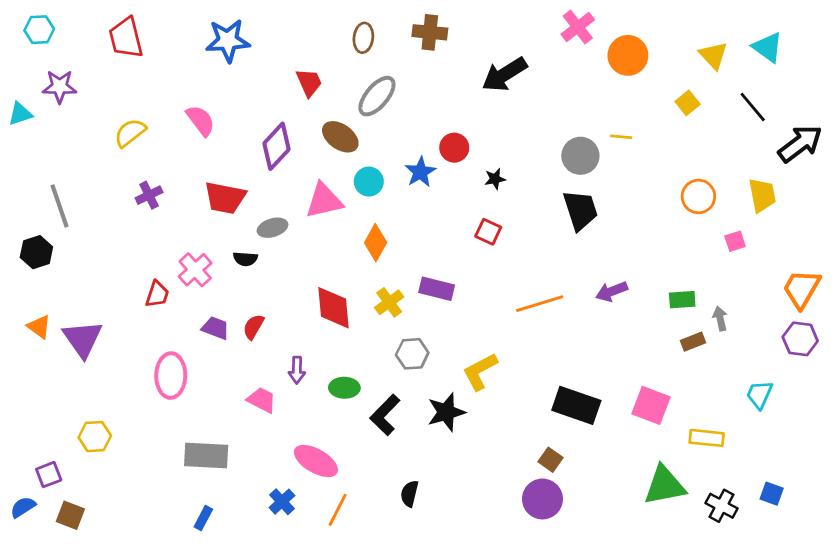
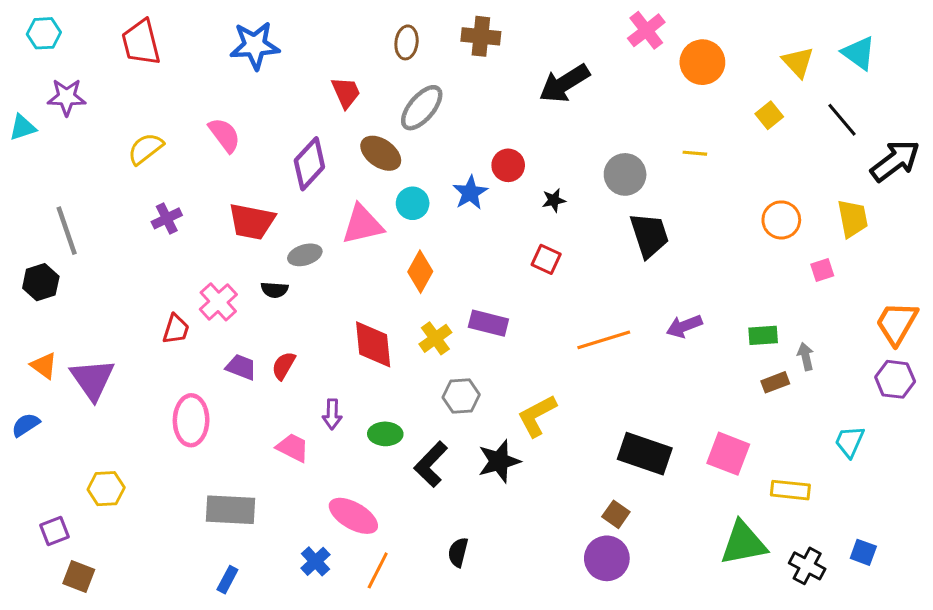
gray circle: (580, 156) -> (625, 174), moved
blue semicircle: (23, 507) -> (26, 425), moved

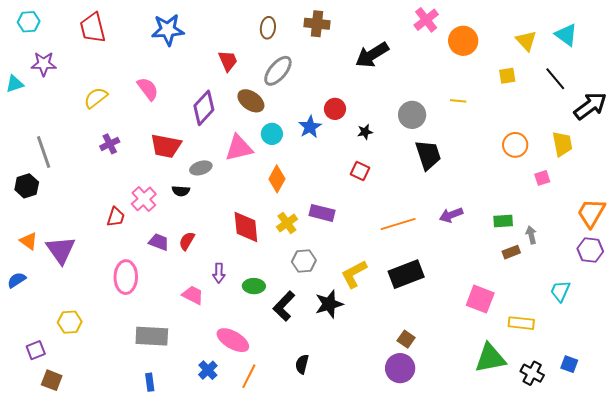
yellow square: (769, 115) -> (507, 76), turned 30
black rectangle: (645, 454) -> (406, 274), moved, turned -40
blue rectangle: (227, 580) -> (150, 382), turned -36

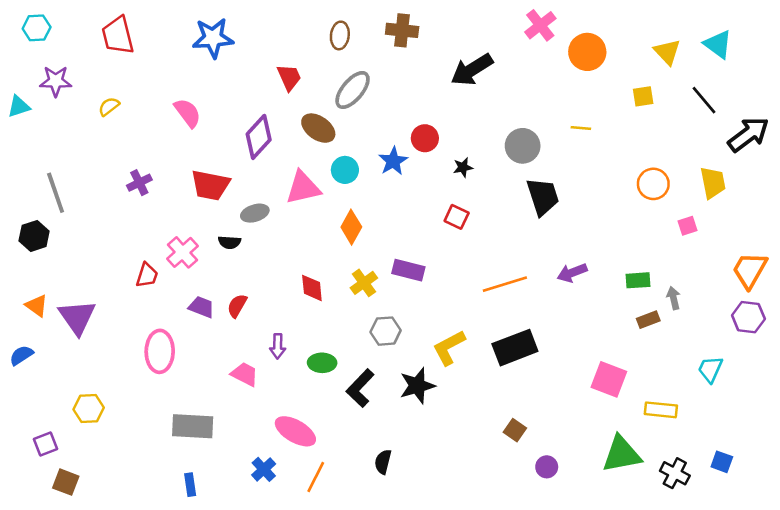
yellow semicircle: (96, 98) -> (109, 106), moved, size x0.7
red diamond: (246, 227) -> (312, 288), size x0.7
purple circle: (400, 368) -> (547, 467), moved, size x0.6

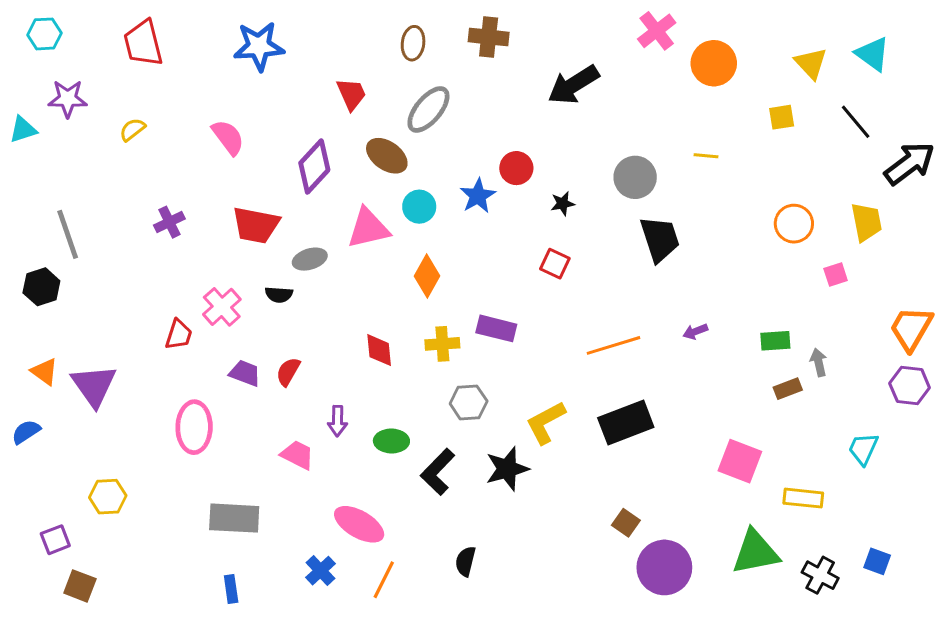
purple arrow: (572, 273) -> (695, 332), size x0.7
yellow cross: (364, 283) -> (442, 344), turned 32
purple circle: (547, 467) -> (664, 567), size x2.0

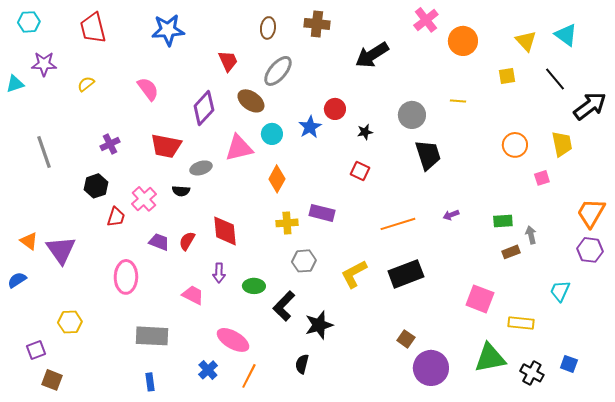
black hexagon: (41, 287) -> (96, 186), moved
red diamond: (379, 350) -> (225, 231), moved, size x1.4
black star: (507, 469) -> (319, 325), moved

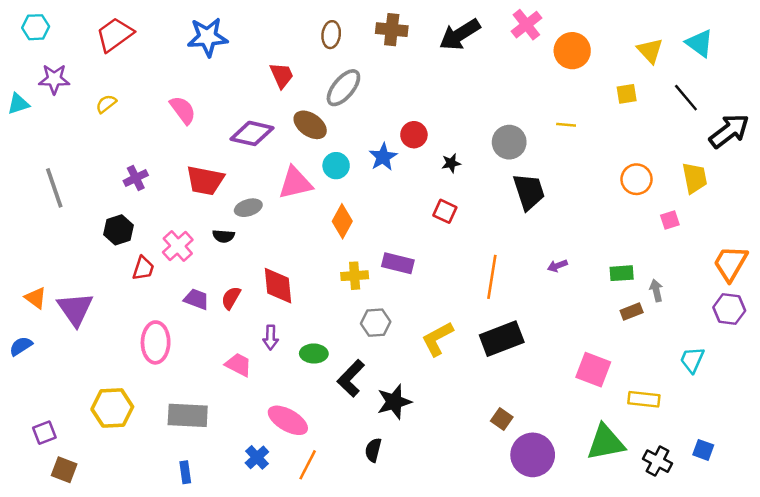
red trapezoid: (93, 28) -> (115, 35), turned 68
black arrow: (372, 55) -> (460, 35), moved
purple diamond: (204, 108) -> (252, 133), turned 60
orange line: (398, 224) -> (492, 277), turned -64
yellow hexagon: (70, 322) -> (112, 408), moved, size x1.4

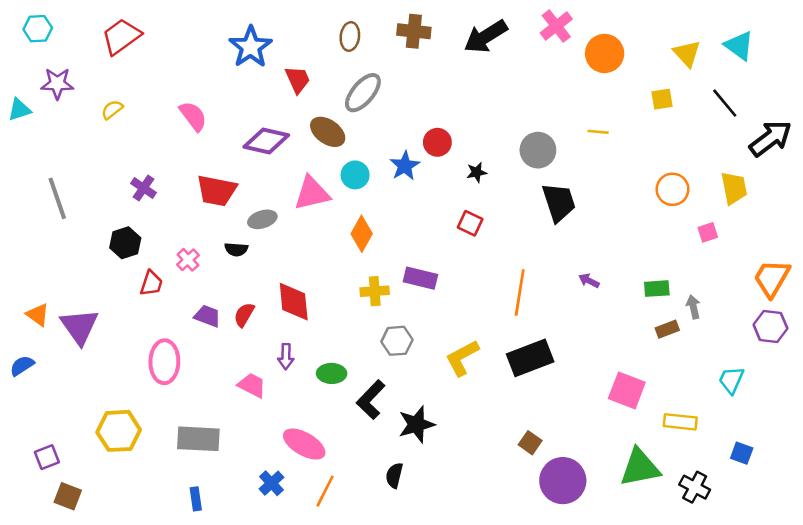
blue star: (207, 37) -> (251, 47), moved, turned -30
purple cross: (136, 178) -> (143, 188), turned -30
pink cross: (178, 246) -> (188, 260), size x0.7
purple arrow: (557, 266) -> (589, 281), turned 48
blue square: (703, 450) -> (742, 453), moved

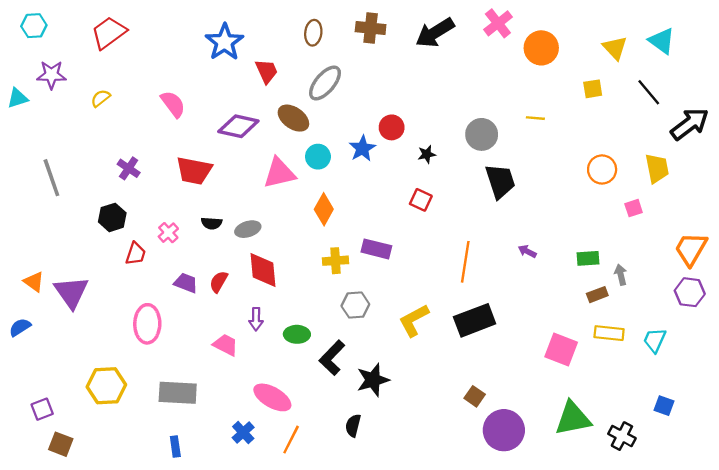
gray ellipse: (262, 219) -> (248, 229), moved
yellow rectangle: (680, 422) -> (609, 333), moved

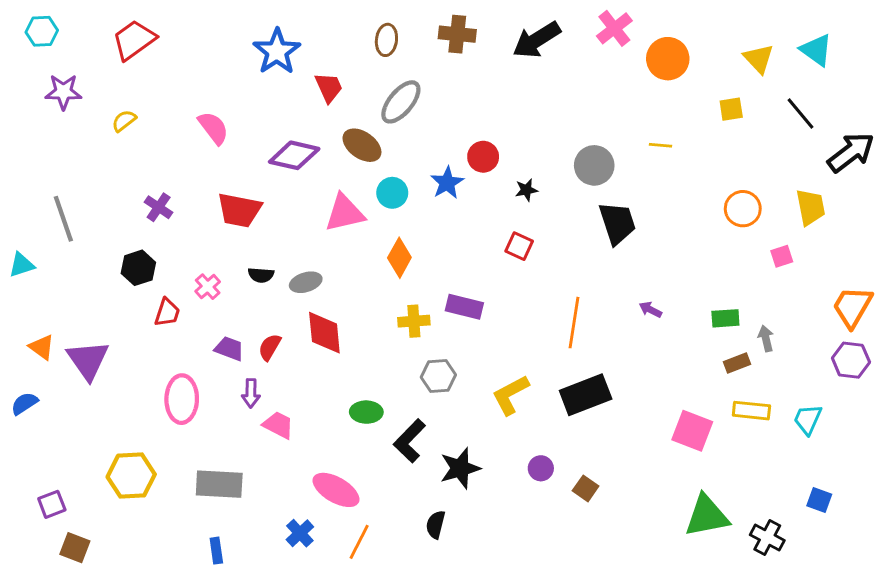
cyan triangle: (18, 98) -> (22, 265), moved
purple arrow: (256, 319) -> (251, 393), moved
purple circle: (504, 430) -> (541, 468), moved, size x0.5

